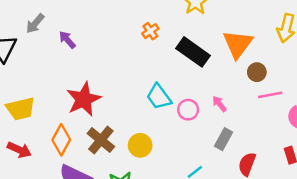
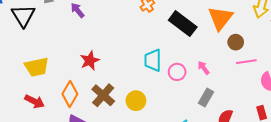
cyan trapezoid: (159, 97) -> (153, 60), turned 35
red star: (84, 99) -> (90, 61), size x0.7

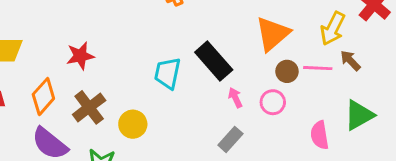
black rectangle: (183, 24) -> (214, 61), moved
pink line: (246, 62) -> (318, 68), moved
pink circle: (177, 72) -> (273, 102), moved

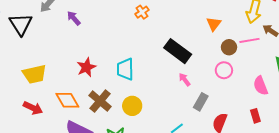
orange triangle: (273, 34) -> (214, 24), size x0.6
cyan trapezoid: (168, 73) -> (125, 69), moved
orange diamond: (43, 96) -> (67, 100), turned -60
pink arrow: (235, 98) -> (185, 80), moved

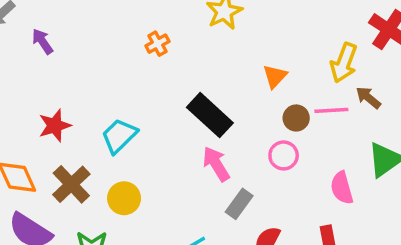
cyan trapezoid: (125, 69) -> (119, 136), turned 40
pink arrow: (185, 80) -> (216, 164), size x1.5

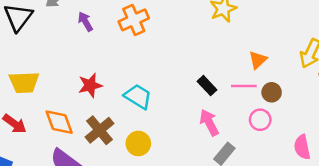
orange cross: (157, 44) -> (134, 20), moved, size x1.6
pink line: (331, 110) -> (244, 86), moved
black rectangle: (210, 115) -> (207, 86), size x0.6
cyan trapezoid: (119, 136) -> (138, 96), turned 72

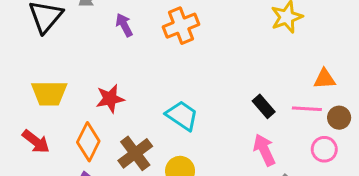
orange triangle: (258, 60) -> (325, 79), turned 36
red star: (90, 85) -> (110, 99), moved
orange diamond: (59, 122) -> (88, 142), turned 44

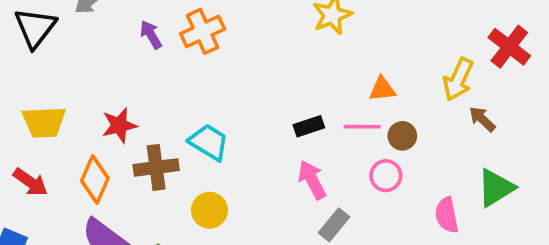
purple arrow: (124, 25) -> (151, 35), moved
black rectangle: (264, 106) -> (309, 126), turned -65
brown cross: (135, 153) -> (156, 167), moved, turned 32

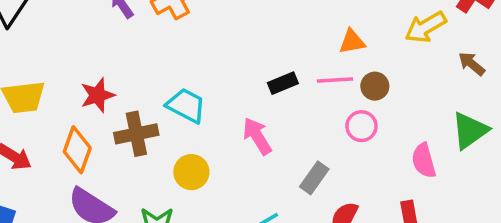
yellow arrow: (458, 79) -> (426, 27), turned 39
brown arrow: (482, 119) -> (472, 64), moved
pink arrow: (312, 180) -> (257, 136), moved

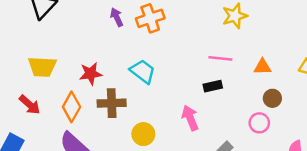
pink line: (335, 80) -> (220, 58), moved
cyan trapezoid: (186, 105) -> (143, 71), moved

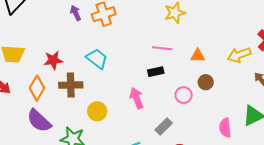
pink circle: (259, 123) -> (184, 95), moved

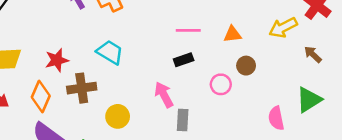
gray rectangle: (164, 126) -> (183, 120), moved, turned -36

